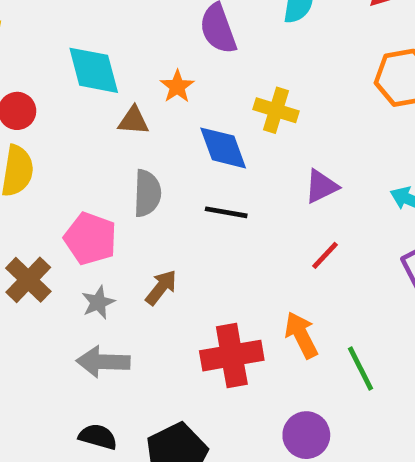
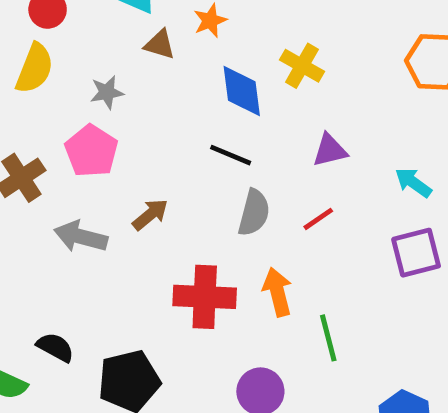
gray semicircle: (147, 193) -> (254, 213), moved
gray star: (98, 302) -> (107, 92), moved
gray arrow: (103, 362) -> (81, 237), moved

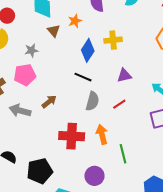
brown triangle: (160, 45) -> (54, 31), turned 32
yellow cross: (302, 66) -> (113, 40), turned -36
blue diamond: (242, 91) -> (88, 50), turned 40
pink pentagon: (91, 151) -> (25, 75), turned 30

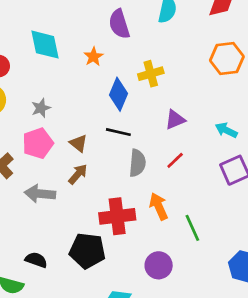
brown triangle: (54, 31) -> (78, 143), moved
black pentagon: (40, 171) -> (87, 251), moved, turned 30

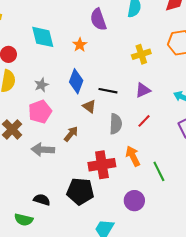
yellow cross: (151, 74) -> (141, 54), moved
blue diamond: (119, 94) -> (76, 81), moved
black line: (118, 132) -> (108, 91), moved
brown triangle: (78, 143) -> (89, 106), moved

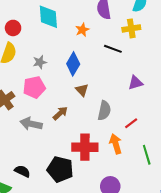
yellow cross: (141, 54) -> (131, 28), moved
black line: (108, 91) -> (113, 49), moved
red line: (144, 121) -> (131, 123), moved
green line: (159, 171) -> (147, 155), moved

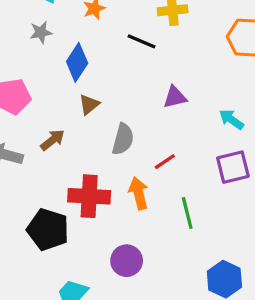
gray star: (40, 62) -> (41, 32), moved
brown triangle: (82, 90) -> (89, 105), turned 32

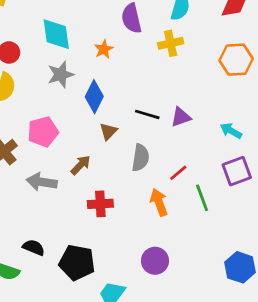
gray star: (41, 32) -> (61, 75), size x1.4
black line: (141, 41) -> (147, 114), moved
red cross: (89, 196) -> (100, 204), moved, size x0.7
green line: (187, 213) -> (202, 198), moved
black pentagon: (48, 229) -> (77, 263), moved

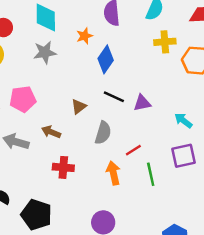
yellow cross: (171, 43) -> (165, 42), moved
blue diamond: (94, 97) -> (106, 59), moved
brown arrow: (81, 165) -> (51, 132), turned -120

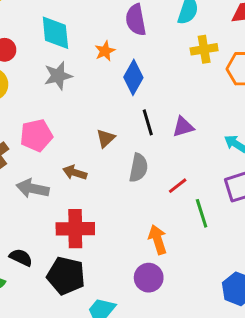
black line: (114, 97) -> (148, 122), turned 54
red cross: (63, 167) -> (75, 229), moved, size x1.4
orange arrow: (113, 173) -> (158, 240), moved

